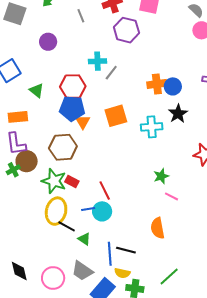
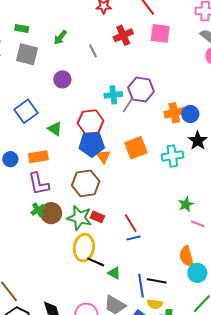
purple hexagon: (126, 30) -> (141, 89), moved
brown circle: (27, 161) -> (51, 213), moved
blue line: (88, 209) -> (133, 238), moved
cyan circle: (102, 211) -> (197, 273), moved

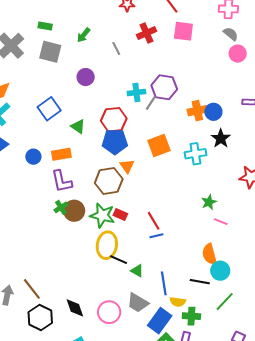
orange triangle: (103, 156) -> (127, 166), moved
black line: (157, 281) -> (200, 282), moved

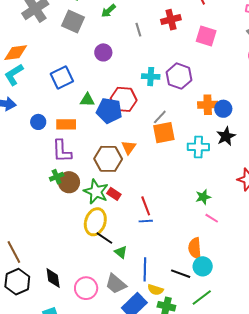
pink square: (183, 31) -> (206, 36), moved
gray line: (151, 103) -> (160, 117), moved
green triangle: (78, 126) -> (87, 100), turned -42
blue pentagon: (115, 142) -> (109, 111), moved

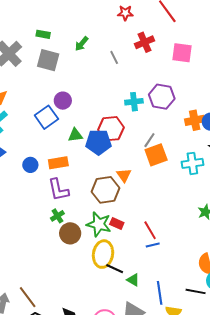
purple circle: (103, 52) -> (63, 101), moved
brown circle: (69, 182) -> (70, 233), moved

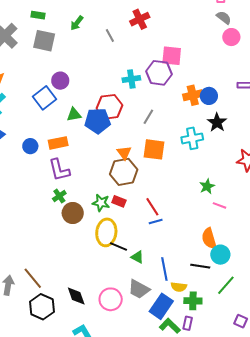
pink square: (182, 53) -> (172, 56), moved
orange square: (156, 155) -> (154, 149), moved, turned 30
brown hexagon: (105, 190) -> (124, 172), moved
green star: (99, 224) -> (101, 203), size x0.7

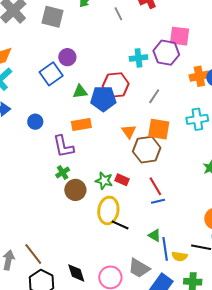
orange rectangle: (58, 143) -> (81, 125), moved
brown hexagon: (124, 172) -> (147, 150), moved
green triangle: (137, 257) -> (155, 235), moved
yellow semicircle: (179, 287) -> (180, 256), moved

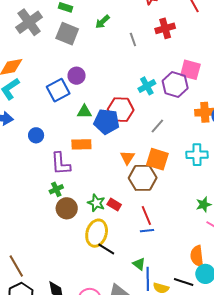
cyan cross: (138, 58) -> (147, 86), turned -30

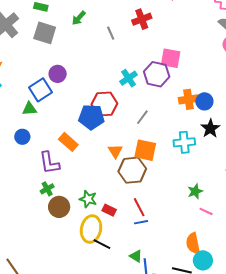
green triangle: (84, 112) -> (29, 109), moved
orange rectangle: (81, 144) -> (68, 142), turned 48
red rectangle: (114, 205) -> (109, 210), moved

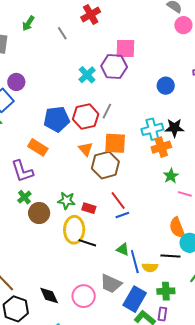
orange cross: (188, 99) -> (161, 147), moved
red hexagon: (104, 104) -> (86, 117), moved
black star: (210, 128) -> (174, 128), moved, turned -30

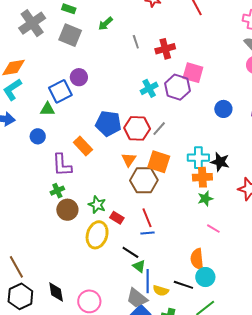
red cross: (91, 14) -> (165, 49), moved
blue circle: (166, 86) -> (223, 109), moved
green star: (171, 176) -> (205, 199), moved
black line: (87, 243) -> (130, 252), moved
gray trapezoid: (111, 284) -> (137, 298), moved

